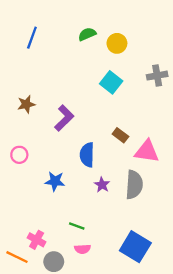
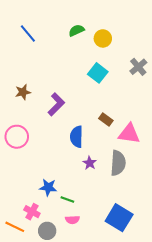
blue line: (32, 38) -> (28, 33), turned -60
gray cross: (157, 76) -> (138, 67), turned -30
pink circle: (19, 155) -> (17, 137), size x1.5
blue star: (55, 181) -> (48, 187), moved

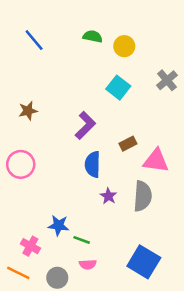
green semicircle: (77, 30) -> (93, 36), turned 35
purple L-shape: (56, 104) -> (85, 125), moved
brown rectangle: (106, 119) -> (128, 144), turned -64
pink cross: (32, 212) -> (30, 246), moved

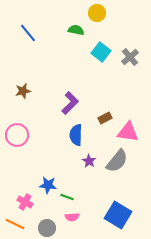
yellow circle: (124, 46) -> (97, 13), moved
gray cross: (167, 80) -> (130, 57), moved
cyan square: (118, 88) -> (101, 52), moved
gray semicircle: (143, 196) -> (117, 161), turned 35

